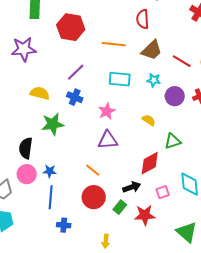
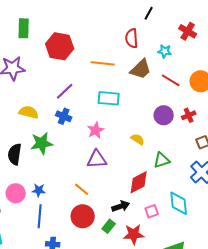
cyan star: (154, 80) -> (165, 51), moved
black semicircle: (26, 148) -> (15, 154), moved

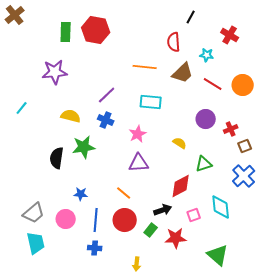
red hexagon: (60, 46) -> (96, 30), moved
red cross: (189, 115) -> (231, 129), moved
pink circle: (16, 193) -> (66, 219), moved
blue line: (40, 216) -> (96, 220), moved

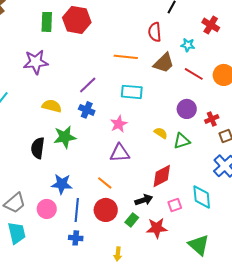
green triangle: (204, 164) -> (182, 141), moved
blue star: (81, 194) -> (62, 184), size x1.5

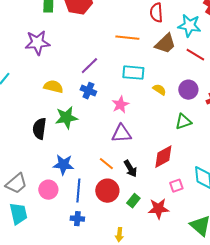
cyan star: (188, 45) -> (189, 26), size x1.6
yellow semicircle: (161, 133) -> (159, 90), moved
black arrow: (144, 200) -> (130, 169), moved, turned 78

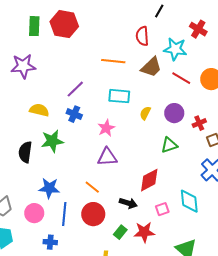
yellow semicircle: (159, 90) -> (145, 113), turned -96
black arrow: (130, 169) -> (128, 203), moved, turned -42
green rectangle: (133, 201) -> (120, 232), moved
blue cross: (77, 219) -> (50, 242), moved

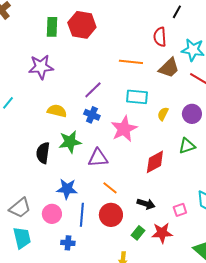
pink star: (106, 128) -> (124, 129), size x1.5
purple triangle: (107, 157) -> (98, 158), moved
red diamond: (149, 180) -> (155, 162), moved

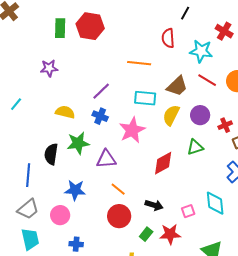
purple star: (41, 67) -> (49, 68), size x0.7
brown trapezoid: (169, 68) -> (177, 86), moved
yellow semicircle: (163, 114) -> (171, 115), size x1.5
blue line: (82, 215) -> (28, 175), moved

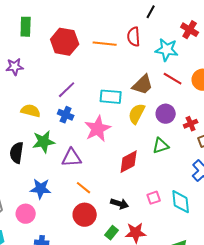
red hexagon: (90, 26) -> (65, 42), moved
orange line: (139, 63) -> (105, 44), moved
pink square: (188, 211) -> (154, 198), moved

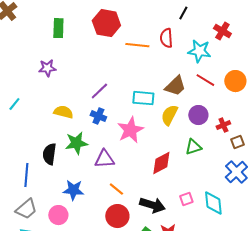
red hexagon: (65, 42) -> (106, 23), moved
black arrow: (120, 204) -> (152, 205), size x1.4

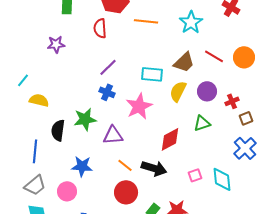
red semicircle: (166, 38) -> (100, 28), moved
cyan star: (199, 51) -> (191, 22), moved, turned 30
yellow semicircle: (63, 112) -> (39, 100), moved
black arrow: (152, 205) -> (154, 168), moved

